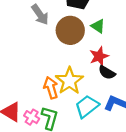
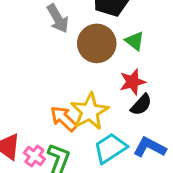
black semicircle: (107, 73) -> (141, 105), turned -84
orange arrow: (51, 88) -> (64, 119), turned -35

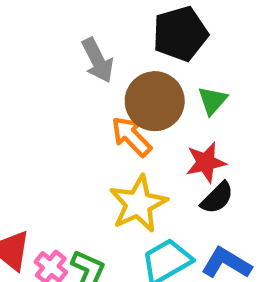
green triangle: (135, 41) -> (212, 101), turned 30
orange arrow: (64, 119) -> (131, 136), moved

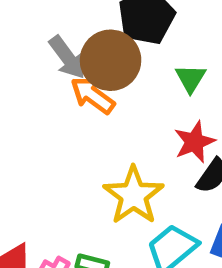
brown circle: (155, 101) -> (111, 60), moved
orange arrow: (131, 136) -> (93, 95), moved

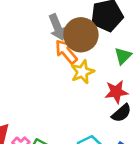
yellow star: (133, 195) -> (82, 72), moved, size x0.7

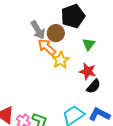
brown circle: (81, 35) -> (56, 33), size x0.7
red star: (116, 92) -> (88, 71), turned 30

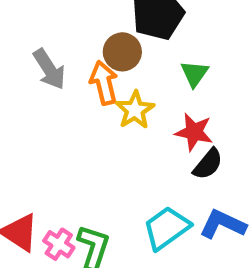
gray arrow: (38, 30) -> (49, 69), moved
orange arrow: (47, 47) -> (104, 83), turned 36

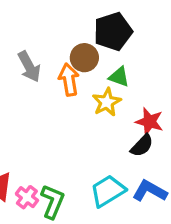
green triangle: (194, 74) -> (119, 77), moved, turned -50
yellow star: (135, 110) -> (107, 102), moved
red star: (194, 132) -> (149, 122), moved

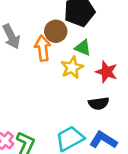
red star: (149, 122) -> (107, 72), moved
black semicircle: (142, 146) -> (99, 103), turned 36

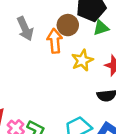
green triangle: (83, 48) -> (101, 28), moved, turned -42

